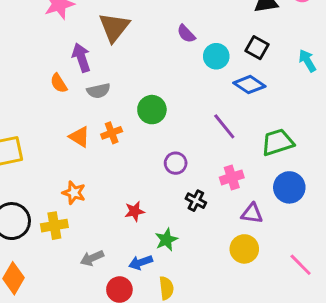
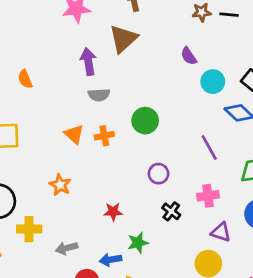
orange semicircle: (59, 83) -> (25, 79), moved
yellow cross: (54, 226) -> (29, 229), moved

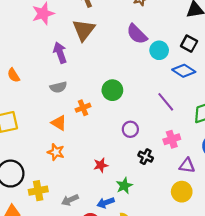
purple semicircle: (189, 56) -> (137, 34), size x1.5
gray semicircle: (99, 95) -> (58, 87), moved
orange triangle: (74, 134) -> (59, 123), moved

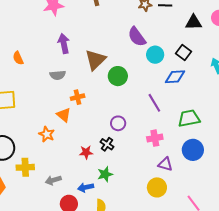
brown triangle: (84, 30) -> (95, 60), moved
blue diamond: (184, 71) -> (175, 77), turned -45
green circle: (112, 90) -> (118, 76), moved
orange triangle: (59, 123) -> (64, 115), moved
black cross: (146, 157) -> (107, 144), moved

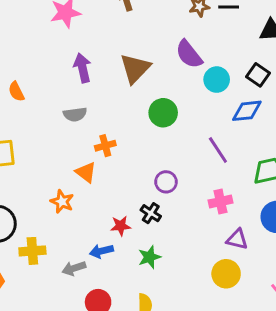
brown triangle: (95, 60) -> (135, 68), moved
blue arrow: (86, 187) -> (101, 251), moved

